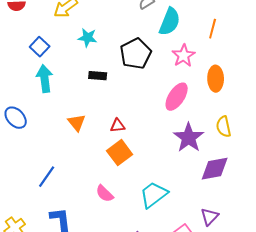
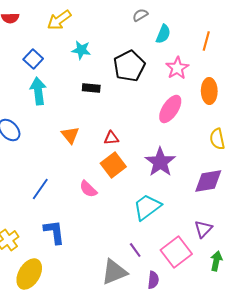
cyan semicircle: (170, 22) -> (163, 34), size x0.7
purple star: (189, 138) -> (160, 162), moved
pink semicircle: (105, 194) -> (88, 189), moved

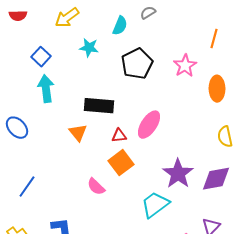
cyan semicircle: (163, 34) -> (120, 26), moved
black rectangle: (91, 88) -> (99, 106), moved, size x1.6
pink ellipse: (170, 109) -> (149, 125), moved
purple star: (160, 162) -> (178, 174), moved
blue line: (40, 189) -> (27, 187), moved

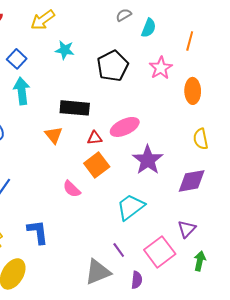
cyan semicircle: (120, 26) -> (149, 28), moved
pink ellipse: (149, 125) -> (125, 127), turned 32
purple star: (178, 174) -> (148, 160), moved

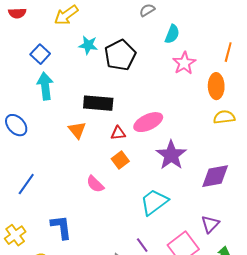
cyan semicircle: (149, 28) -> (172, 34), moved
orange line: (190, 41) -> (228, 52), moved
black pentagon: (113, 66) -> (120, 55), moved
yellow semicircle: (201, 139) -> (224, 117), moved, turned 95
orange square: (97, 165) -> (120, 160), size x0.7

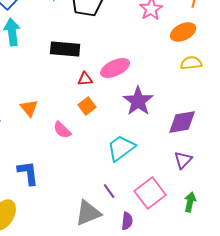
orange ellipse: (216, 86) -> (183, 32), turned 65
orange triangle: (77, 130) -> (29, 108), moved
purple triangle: (210, 224) -> (183, 160), moved

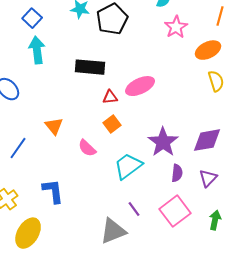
yellow semicircle: (191, 63) -> (216, 81), turned 80
purple star: (138, 101) -> (163, 142), moved
cyan trapezoid: (121, 148) -> (128, 166), moved
purple semicircle: (127, 221) -> (177, 173), moved

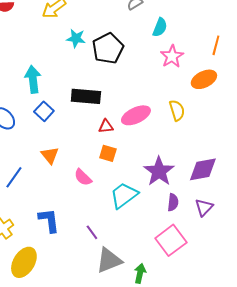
blue square: (32, 18) -> (44, 111), moved
yellow semicircle: (216, 81) -> (177, 110), moved
orange square: (112, 124) -> (108, 153), turned -36
purple line: (134, 209) -> (92, 232), moved
green arrow: (215, 220) -> (140, 273), moved

